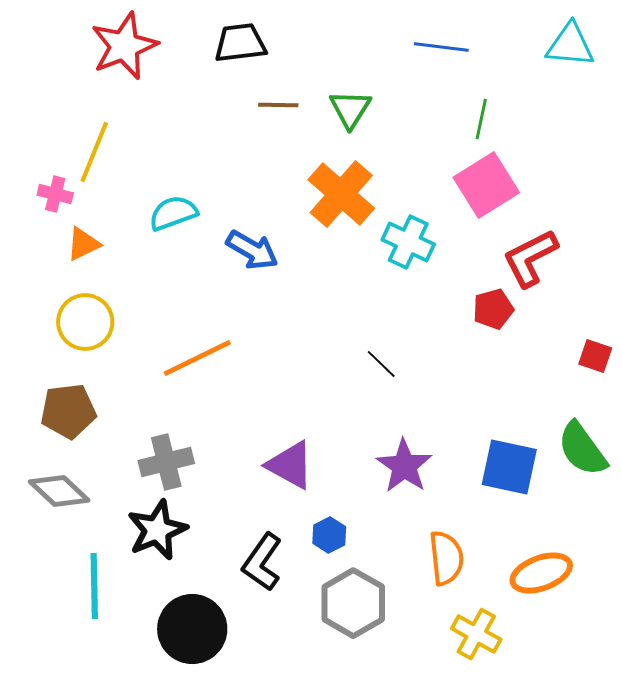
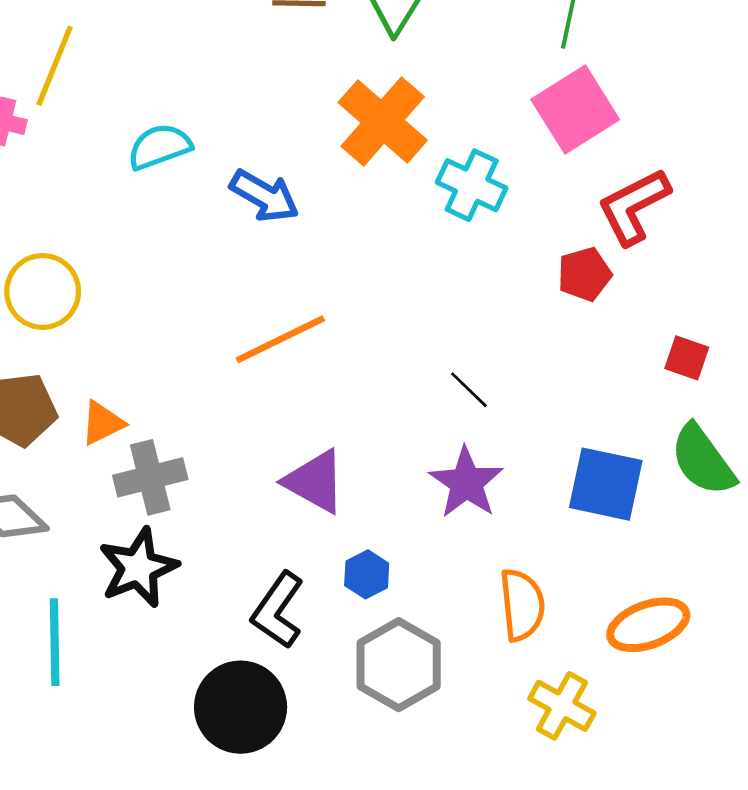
orange triangle: (83, 244) -> (102, 423), moved
red square: (595, 356) -> (687, 358), moved
orange line: (197, 358) -> (280, 339), moved
black line: (381, 364) -> (469, 390), moved
black circle: (192, 629) -> (241, 707), moved

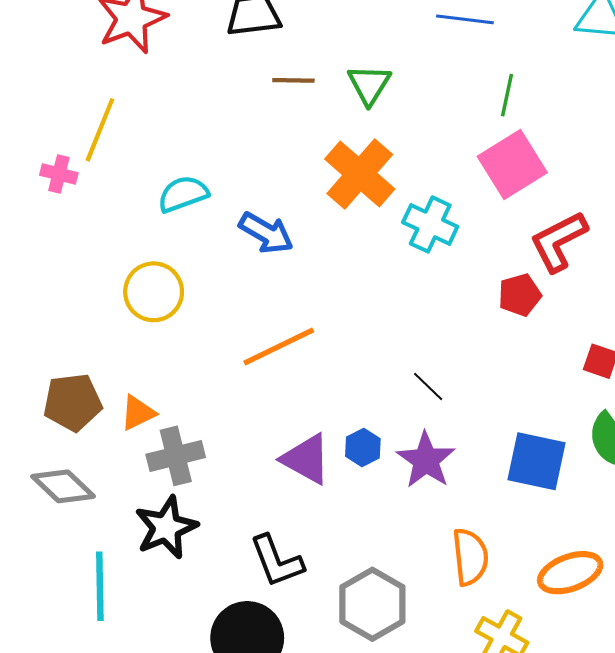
yellow circle: (43, 291) -> (154, 292), moved
blue hexagon: (367, 574) -> (363, 447), moved
black L-shape: (278, 610) -> (277, 561), turned -56

